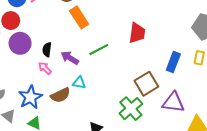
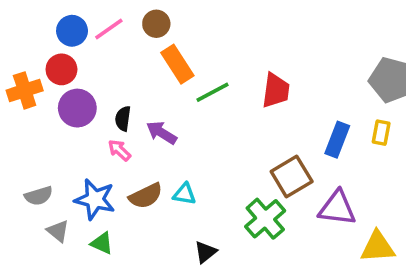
green line: (99, 50) -> (213, 92), moved
cyan triangle: (79, 83) -> (184, 194), moved
blue star: (30, 97) -> (95, 199), turned -30

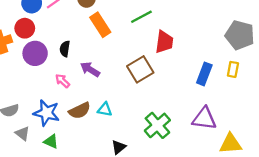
green line: (213, 92) -> (141, 17), moved
black semicircle: (123, 119) -> (65, 49), moved
brown square: (292, 177) -> (140, 69), moved

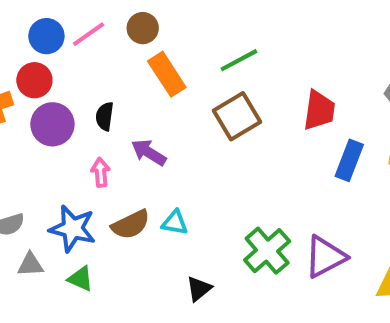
red trapezoid: (164, 42) -> (319, 110), moved
brown square: (140, 69) -> (237, 116), moved
pink arrow: (63, 81) -> (101, 172), turned 42
purple triangle: (204, 119) -> (325, 257), moved, turned -35
gray triangle: (22, 133) -> (30, 265), turned -42

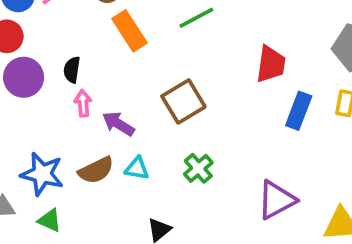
brown square: (237, 116) -> (183, 101), moved
purple arrow: (149, 152) -> (118, 124), moved
pink arrow: (101, 172) -> (83, 103), moved
green cross: (267, 251) -> (198, 168), moved, size x0.7

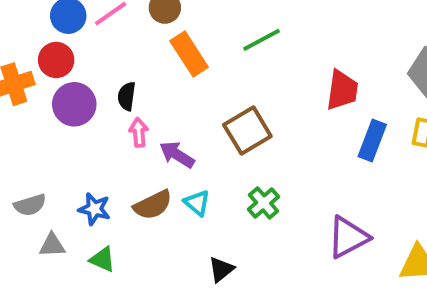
cyan triangle: (137, 168) -> (197, 203), turned 30
blue star: (42, 174) -> (94, 209), size x0.7

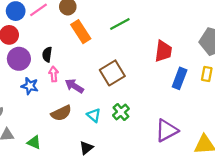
cyan triangle: (197, 203) -> (94, 115), moved
blue star: (94, 209) -> (30, 86), moved
black triangle: (221, 269) -> (86, 148), moved

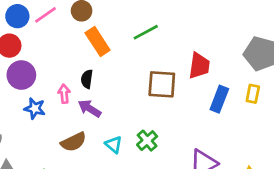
black semicircle: (47, 54) -> (87, 79), moved
brown square: (112, 73) -> (162, 84), moved, turned 35

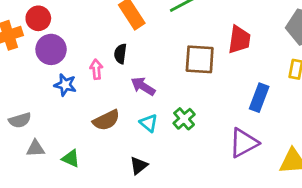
blue rectangle: (219, 99) -> (259, 98), moved
purple arrow: (90, 108) -> (143, 86), moved

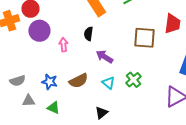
pink arrow: (96, 69) -> (63, 45), moved
blue star: (65, 85) -> (49, 82), moved

